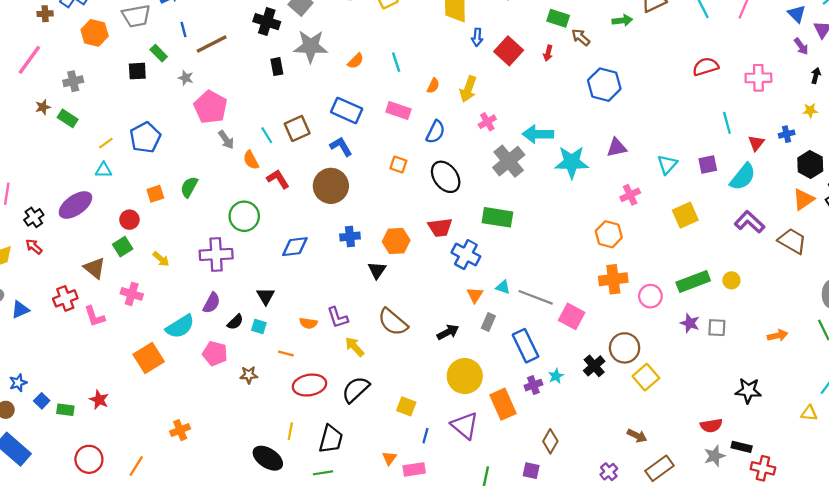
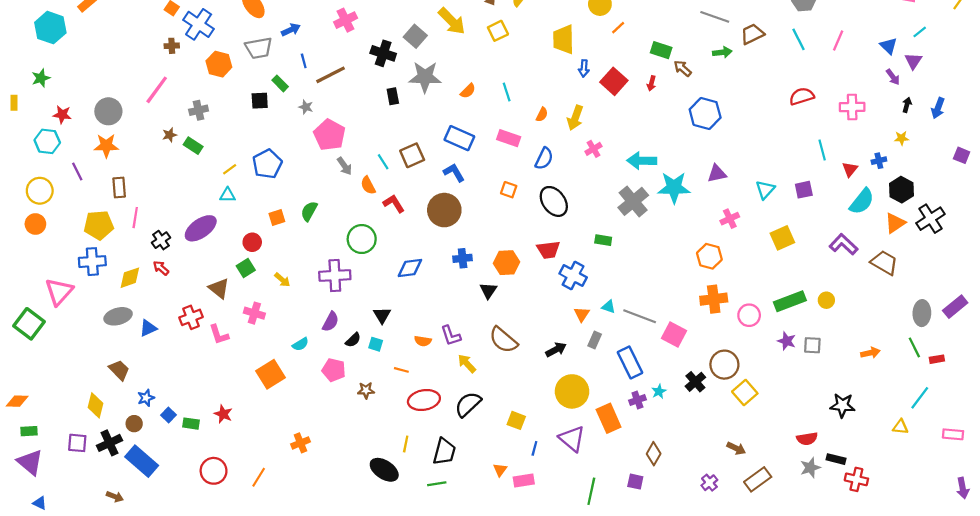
gray cross: (509, 161) -> (633, 201), moved
cyan semicircle: (743, 177) -> (862, 201), moved
green rectangle: (497, 217) -> (603, 240), size x0.6
cyan semicircle: (180, 327) -> (300, 344), size x0.6

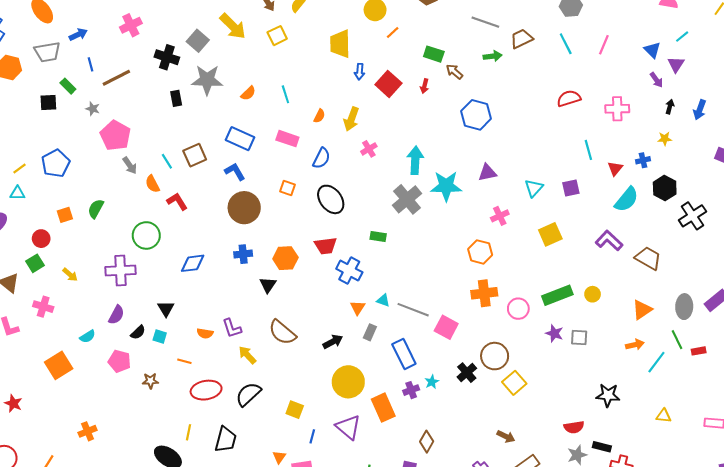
cyan arrow: (642, 161) -> (415, 160), turned 92
brown circle: (444, 210) -> (244, 208), moved
orange triangle: (895, 223) -> (642, 310), moved
cyan line: (920, 398) -> (656, 362), moved

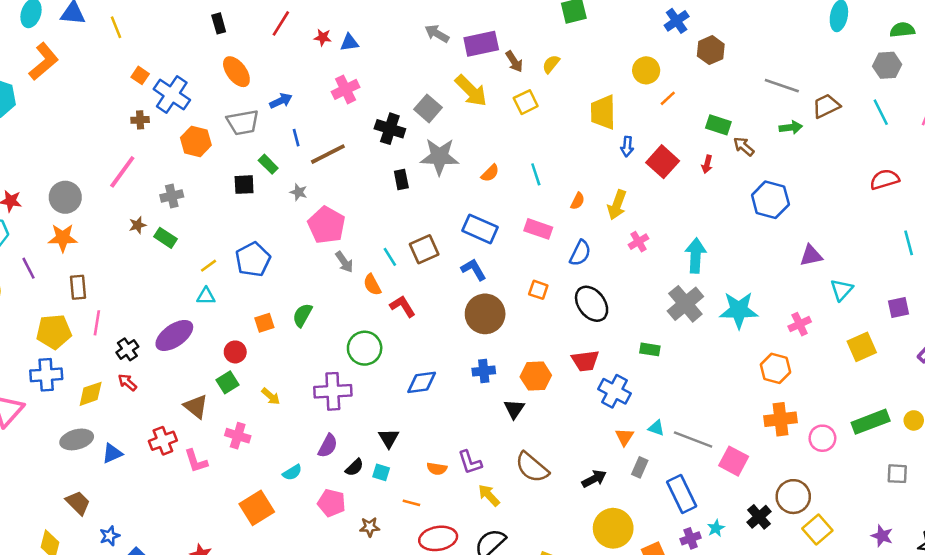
purple triangle: (487, 173) -> (811, 256), moved
cyan star: (446, 186) -> (739, 310), moved
purple square: (571, 188) -> (899, 308), moved
purple star: (554, 333) -> (882, 536), moved

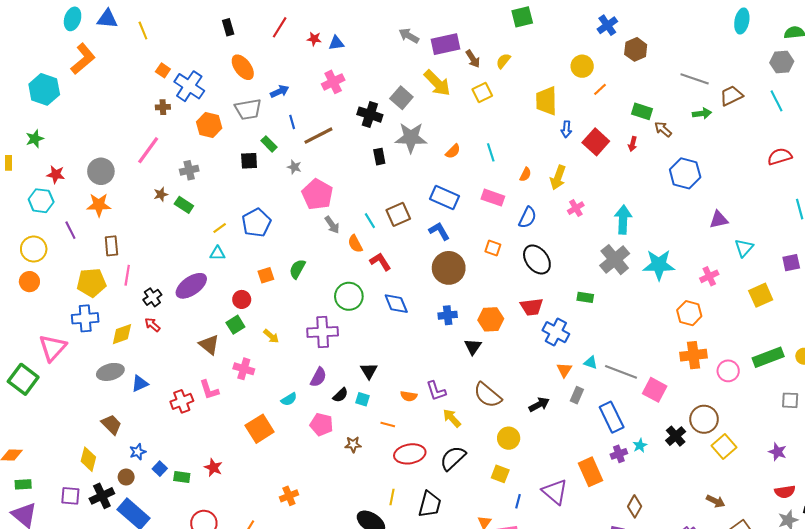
blue diamond: (422, 382) -> (396, 304), moved, turned 75
red cross: (163, 441) -> (182, 401), moved
yellow circle: (613, 528) -> (509, 438), moved, size x0.7

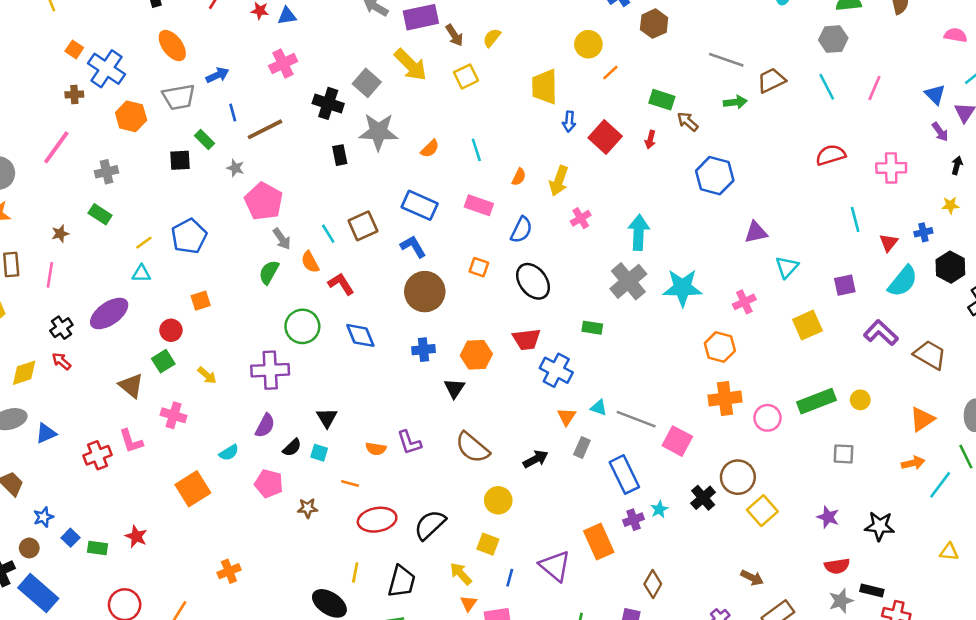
brown star: (161, 194) -> (60, 234), moved
green semicircle: (297, 269) -> (269, 272), moved
pink line: (127, 275) -> (50, 275), moved
yellow arrow: (452, 418) -> (461, 574), moved

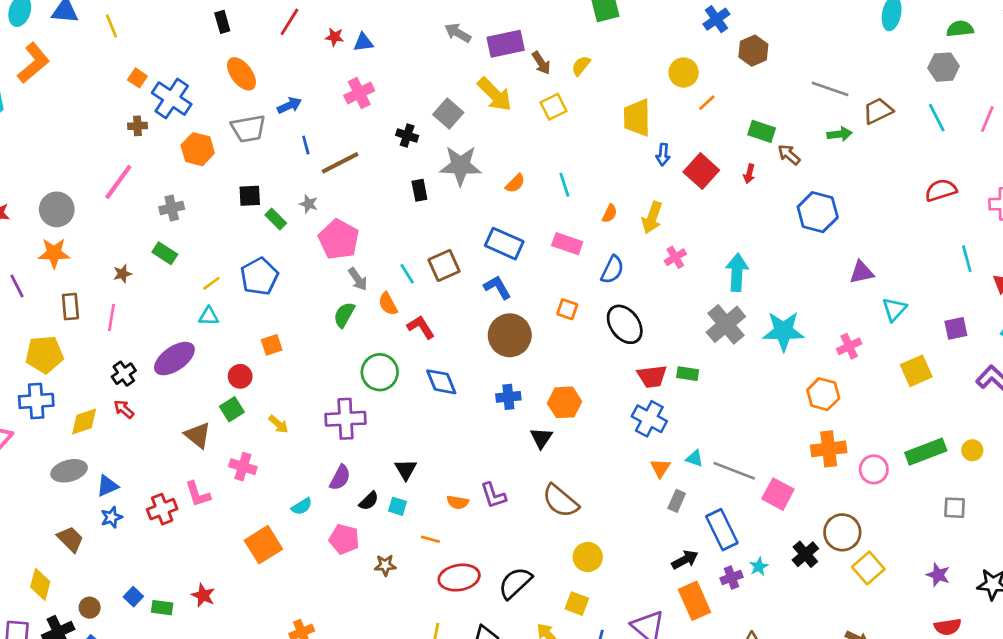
black cross: (328, 103) -> (407, 135), size x0.7
green rectangle: (204, 140) -> (276, 219), moved
red trapezoid: (527, 339) -> (652, 376), moved
black arrow: (536, 459) -> (685, 560), moved
blue star: (43, 517) -> (111, 517), moved

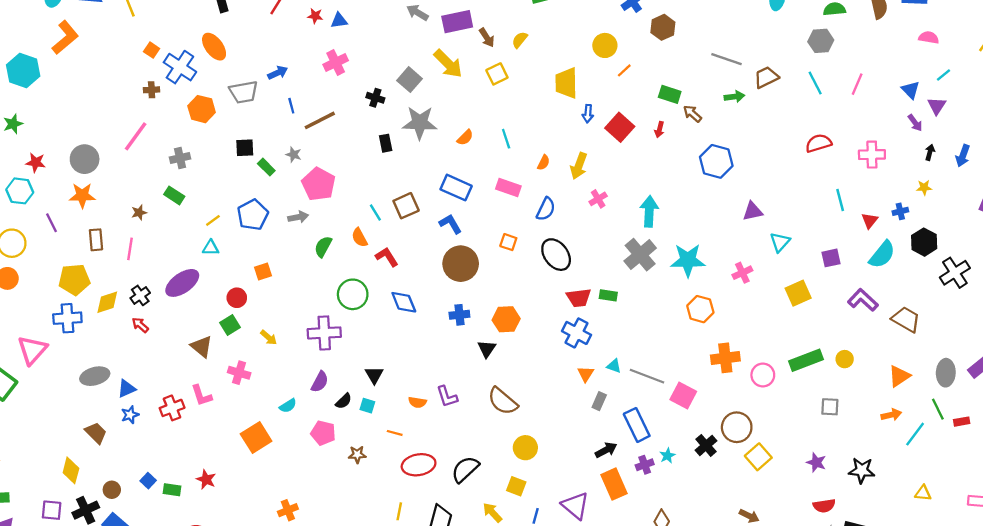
orange ellipse: (241, 74) -> (214, 47), moved
gray arrow: (358, 279) -> (298, 217), moved, turned -66
orange hexagon: (823, 394) -> (700, 309), moved
yellow diamond: (84, 422) -> (107, 302), moved

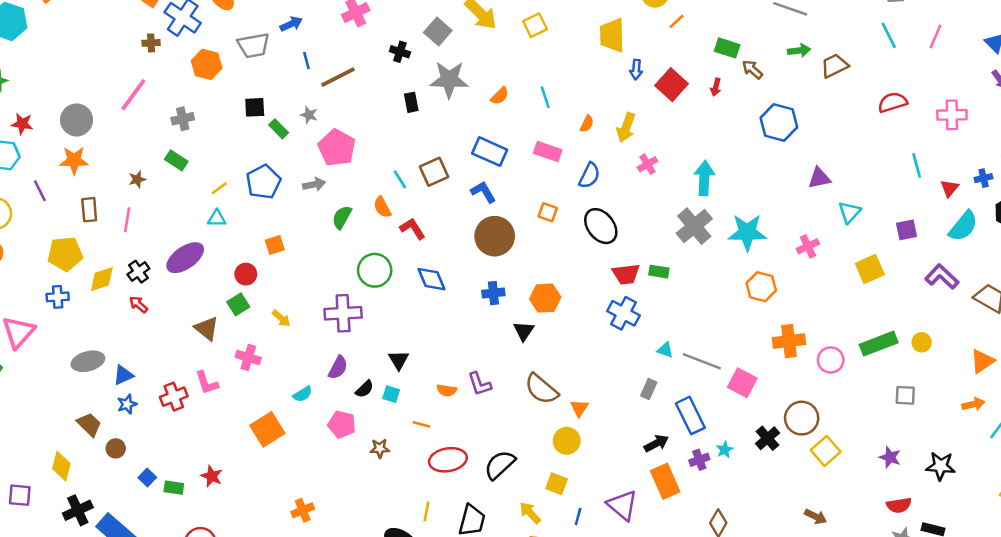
brown trapezoid: (766, 77) -> (834, 66), moved
blue cross: (67, 318) -> (58, 297), size x0.7
orange triangle: (586, 374) -> (579, 408), moved
brown circle: (112, 490) -> (116, 448), moved
purple square: (52, 510) -> (20, 495), moved

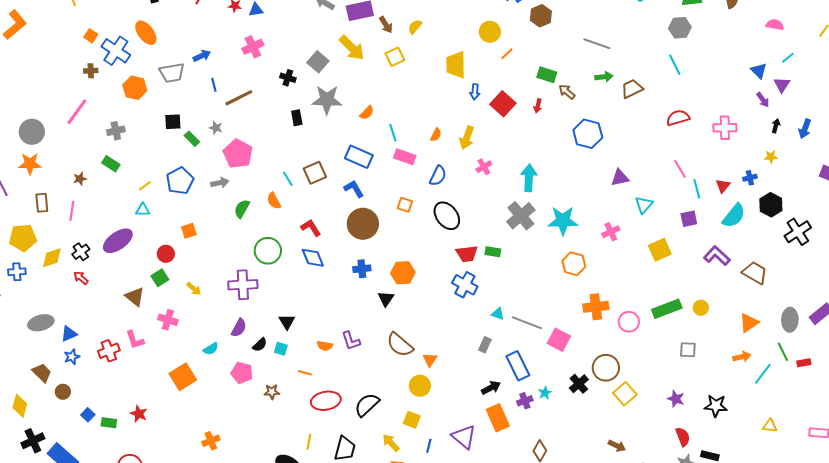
pink line: (936, 37) -> (680, 169), moved, turned -54
cyan line: (545, 97) -> (393, 133), moved
cyan line: (917, 165) -> (697, 189), moved
red L-shape: (413, 229) -> (311, 228), moved
red semicircle: (899, 505) -> (683, 437), turned -102

